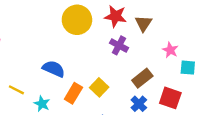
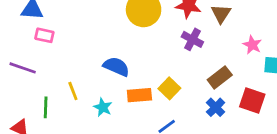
yellow line: (16, 90) -> (73, 91), turned 42
orange rectangle: (73, 93) -> (139, 95), turned 54

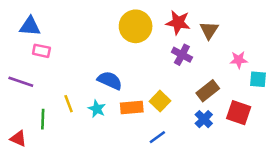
pink star: (252, 45) -> (239, 60), turned -30
cyan star: (103, 107) -> (97, 109), moved

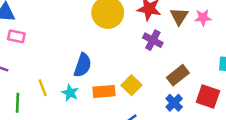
pink star: (239, 60) -> (203, 18), moved
blue semicircle: (110, 80) -> (83, 65), turned 85

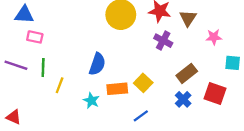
pink star: (203, 18) -> (214, 37), moved
yellow line: (43, 88) -> (60, 85), turned 42
cyan star: (70, 93) -> (91, 101), moved
green line: (18, 103) -> (43, 68), moved

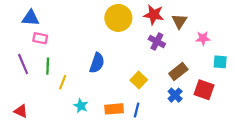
purple line: (16, 65) -> (23, 64), turned 48
orange rectangle: (117, 89) -> (114, 109), moved
cyan star: (91, 101) -> (81, 106), moved
blue line: (141, 116) -> (137, 110), turned -40

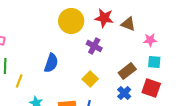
brown triangle: (179, 21) -> (128, 24), turned -42
purple cross: (157, 41) -> (94, 46), moved
cyan square: (220, 62) -> (154, 62), moved

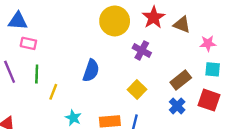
red star: (104, 18) -> (154, 17), turned 30

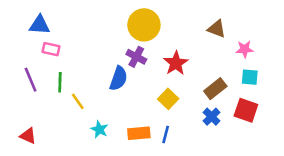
red star: (154, 17) -> (176, 63), moved
purple cross: (142, 50) -> (136, 57), moved
yellow line: (53, 92) -> (78, 101), turned -56

